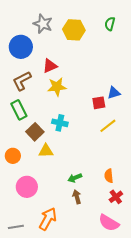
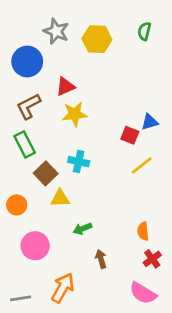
red square: (99, 103) -> (130, 135), turned 32
green arrow: (75, 178) -> (82, 229), moved

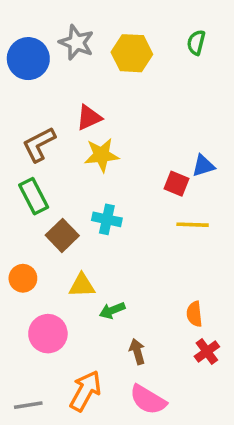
blue circle: (27, 62) -> (28, 59), moved
yellow line: (142, 165) -> (193, 225), turned 40
yellow triangle: (60, 198) -> (82, 285), moved
pink semicircle: (143, 293) -> (148, 400), moved

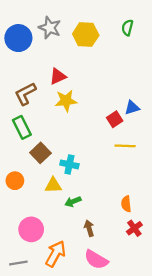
red square: (177, 184) -> (115, 119), turned 35
cyan cross: (107, 219) -> (69, 164), moved
pink circle: (48, 334) -> (31, 229), moved

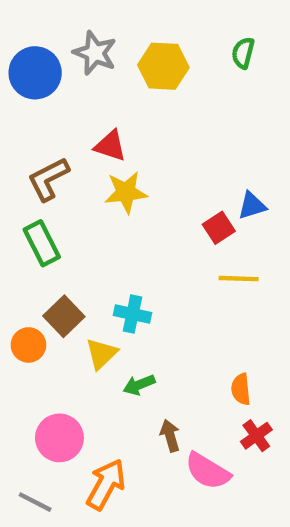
red triangle: (58, 76) -> (110, 146), turned 42
brown square: (40, 153) -> (64, 316), moved
yellow triangle: (53, 185) -> (101, 354), turned -42
pink semicircle: (96, 260) -> (208, 471), moved
gray line: (18, 263) -> (35, 502), turned 36

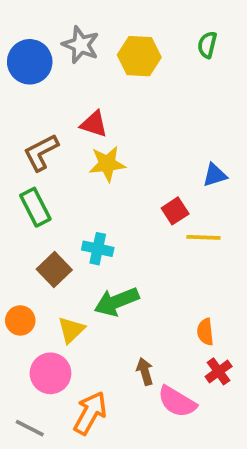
red square: (219, 228) -> (175, 211), moved
cyan cross: (132, 314) -> (98, 249), moved
orange circle: (28, 345) -> (20, 320), moved
yellow triangle: (101, 354) -> (71, 330), moved
green arrow: (139, 385) -> (117, 302), moved, size x1.6

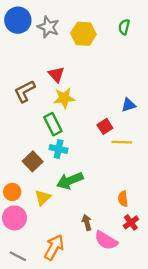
blue circle: (30, 62) -> (18, 20), moved
red triangle: (94, 124) -> (56, 74), turned 30
green rectangle: (35, 207) -> (53, 124), moved
pink circle: (50, 373) -> (14, 218), moved

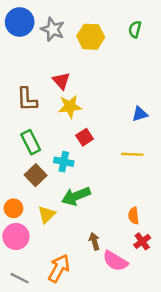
brown L-shape: (25, 91) -> (27, 99), turned -65
green rectangle: (53, 124) -> (31, 142), moved
red square: (105, 126) -> (85, 137), moved

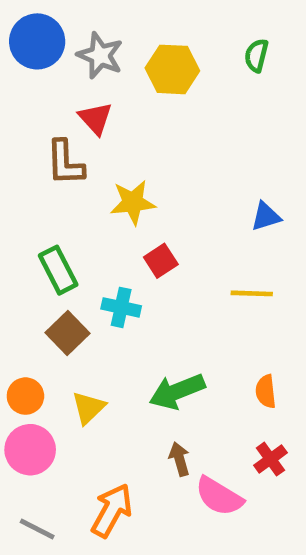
red triangle: (61, 81) -> (95, 118), moved
brown L-shape: (27, 99) -> (65, 163), moved
green arrow: (76, 196) -> (177, 391), moved
orange semicircle: (134, 216) -> (266, 391), moved

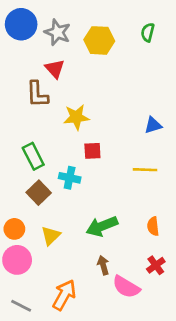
red square: (161, 261) -> (92, 151), turned 30

